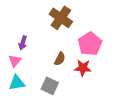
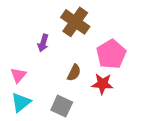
purple arrow: (23, 43) -> (43, 43), moved
cyan triangle: (17, 83) -> (21, 102), turned -30

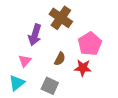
purple arrow: (43, 43) -> (35, 35), size x1.5
pink triangle: (18, 75) -> (25, 61), moved

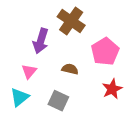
brown semicircle: (60, 59) -> (70, 69), turned -104
red star: (83, 68) -> (112, 89), moved, turned -30

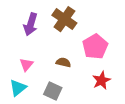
purple arrow: (41, 41) -> (31, 24), moved

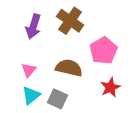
brown semicircle: (63, 62) -> (69, 68), size x1.6
cyan triangle: (18, 88) -> (31, 95), moved

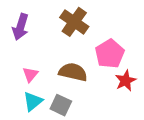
purple arrow: (33, 26) -> (20, 27), moved
red star: (110, 87) -> (126, 81), moved

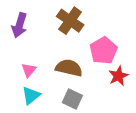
gray square: (61, 105) -> (72, 99), moved

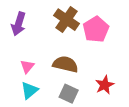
pink pentagon: (104, 51) -> (96, 29), moved
red star: (118, 76) -> (105, 85), moved

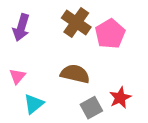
pink triangle: (27, 66) -> (17, 76), moved
gray square: (69, 94) -> (91, 108), moved, turned 36

